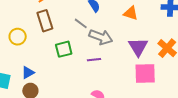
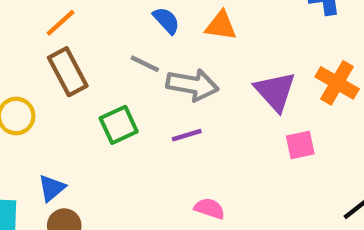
orange triangle: (131, 13) -> (221, 26), moved
pink square: (145, 74) -> (300, 145), size x0.6

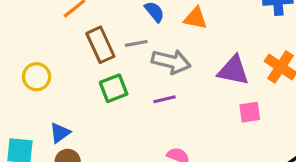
gray line: (145, 64) -> (136, 43), turned -40
brown rectangle: (68, 72) -> (100, 45), moved
purple triangle: (275, 91) -> (233, 70), turned -40

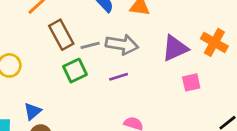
gray line: (136, 43) -> (90, 45), moved
purple triangle: (233, 70) -> (175, 48), turned -32

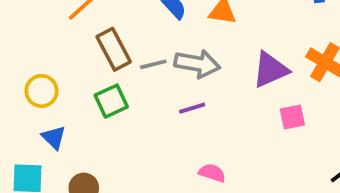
green square: (75, 71) -> (111, 101), moved
blue triangle: (32, 111) -> (54, 137), moved, turned -36

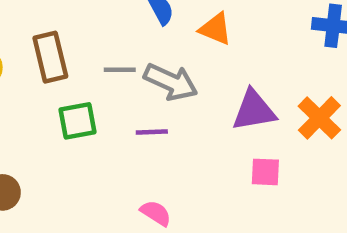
brown rectangle: (114, 49) -> (50, 57), moved
green square: (111, 101) -> (78, 121), moved

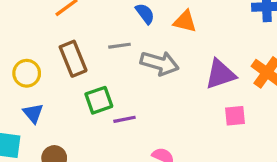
gray line: (120, 70) -> (119, 46), moved
purple line: (152, 132) -> (125, 119), moved

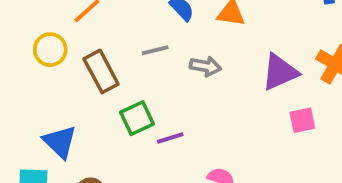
gray arrow: (160, 63) -> (205, 66), size x0.7
yellow circle: (27, 73) -> (50, 50), moved
blue triangle: (33, 113) -> (60, 142), size x1.4

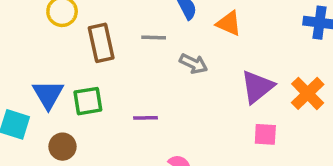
purple triangle: (280, 72) -> (257, 87), turned -30
green square: (137, 118) -> (88, 101), moved

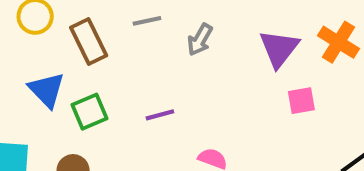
gray arrow: (194, 64) -> (200, 40), turned 108
blue triangle: (48, 94) -> (47, 90), moved

